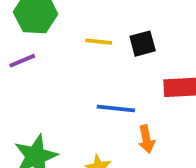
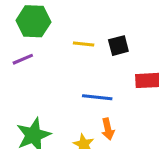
orange arrow: (146, 139) -> (108, 129), moved

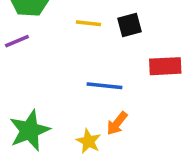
orange arrow: (108, 129) -> (117, 123), turned 50

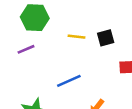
blue line: (104, 86) -> (69, 81), moved, turned -30

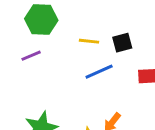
blue line: (69, 81) -> (99, 72), moved

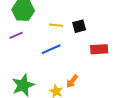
blue line: (99, 72) -> (51, 49), moved

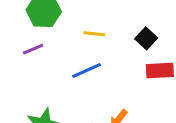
black square: (79, 26) -> (146, 38), moved, turned -32

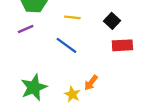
blue line: (87, 70) -> (66, 45), turned 60

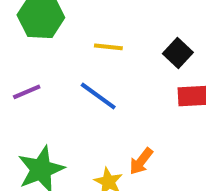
purple line: (26, 29) -> (27, 92), moved

